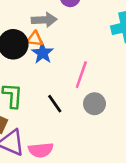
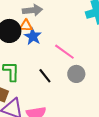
pink line: (81, 75) -> (64, 52), turned -70

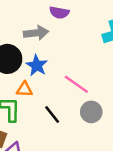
orange triangle: (26, 26) -> (24, 89), moved

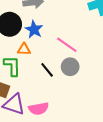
gray circle: (91, 112) -> (70, 67), moved

